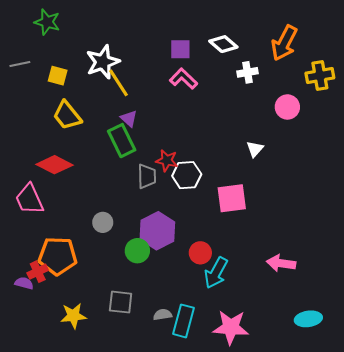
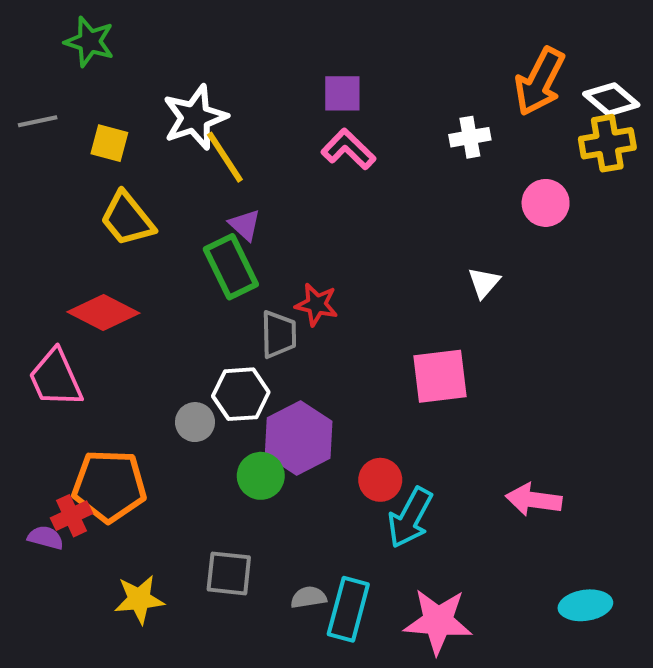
white diamond: (223, 44) -> (611, 99), moved
white hexagon: (187, 175) -> (241, 394), moved

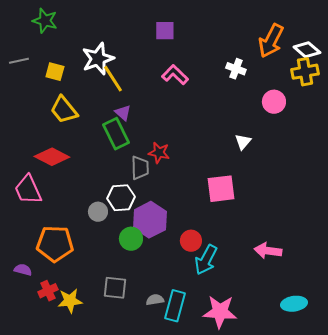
purple square: (342, 93) -> (165, 31), moved
white cross: (470, 137) -> (236, 69), turned 30
red cross: (71, 516) -> (48, 291), moved

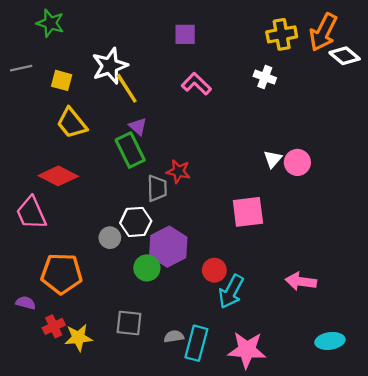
orange arrow: (271, 41) -> (323, 32), moved
yellow cross: (305, 72) -> (282, 34), moved
pink circle: (274, 102) -> (297, 162), moved

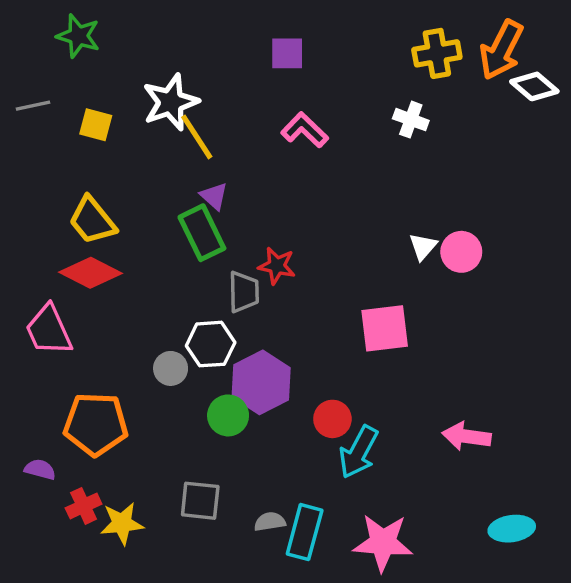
yellow trapezoid: (72, 123) -> (92, 221), moved

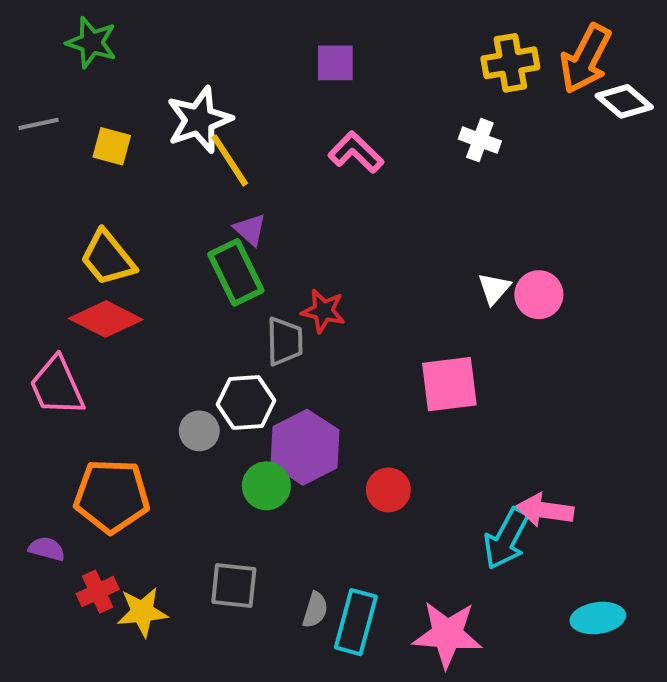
cyan arrow: (359, 452) -> (506, 539), moved
gray semicircle: (270, 522) -> (315, 610), turned 116

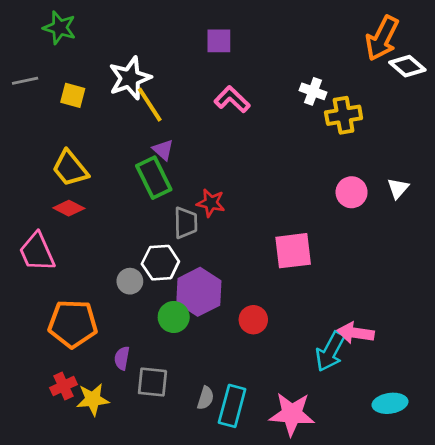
yellow cross: (510, 63) -> (344, 115), moved
white triangle: (494, 289) -> (398, 188), moved
red diamond: (106, 319) -> (69, 208), size x0.7
purple semicircle: (47, 549) -> (122, 358), moved, turned -95

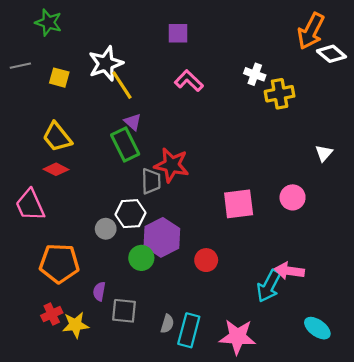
pink circle: (352, 192) -> (293, 197), moved
red star: (211, 203) -> (172, 165), size x1.5
cyan ellipse: (390, 403) -> (317, 328), turned 44

